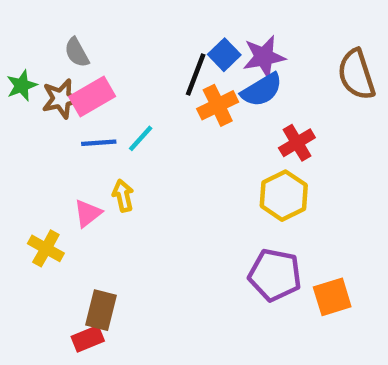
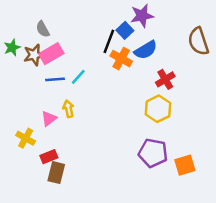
purple star: (264, 57) -> (142, 16), moved
orange cross: (218, 105) -> (121, 59), turned -35
red rectangle: (88, 339) -> (49, 157), moved

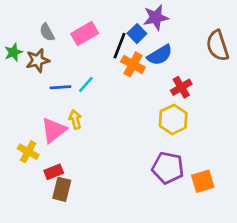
pink rectangle: (51, 54) -> (85, 34), moved
pink triangle: (49, 119) -> (54, 130), size x1.5

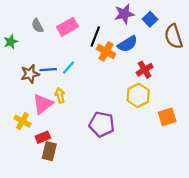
blue square: (137, 34) -> (150, 19), moved
brown star: (38, 60) -> (30, 74), moved
purple pentagon: (168, 168) -> (102, 124), moved
orange square: (203, 181) -> (167, 117), moved

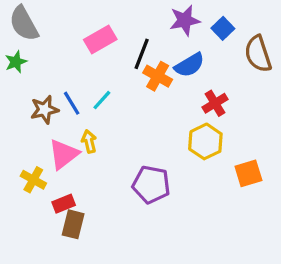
gray semicircle: (37, 26) -> (24, 24), moved, size x1.6
blue line: (48, 70) -> (72, 103), turned 63

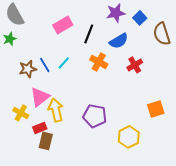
orange cross: (158, 76) -> (99, 62), moved
yellow arrow: (89, 141) -> (56, 110), moved, size x1.6
yellow hexagon: (205, 141) -> (129, 137), moved

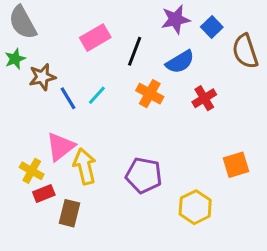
brown star: (28, 69) -> (42, 77), moved
red rectangle: (40, 128) -> (44, 194), moved

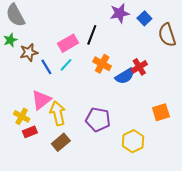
pink rectangle: (95, 38) -> (68, 43), moved
blue semicircle: (180, 62) -> (125, 76), moved
brown rectangle: (70, 213) -> (61, 142), moved, turned 36

